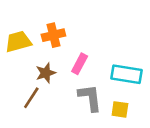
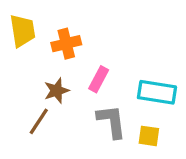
yellow trapezoid: (18, 42) -> (23, 31), moved, turned 96

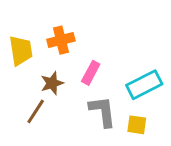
yellow trapezoid: (23, 31) -> (21, 50), moved
cyan rectangle: (157, 92) -> (144, 85), turned -36

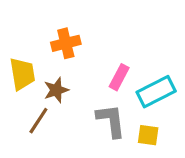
yellow trapezoid: (21, 50) -> (22, 74), moved
pink rectangle: (91, 73) -> (119, 77), moved

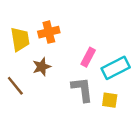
yellow trapezoid: (22, 74) -> (20, 39), moved
brown line: (38, 121) -> (15, 86), moved, turned -72

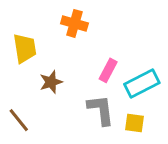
orange cross: (49, 32) -> (74, 23), moved, turned 30
brown line: (15, 86) -> (19, 120), moved

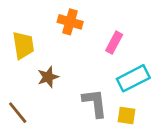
pink rectangle: (108, 70) -> (114, 43), moved

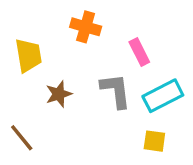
pink rectangle: (114, 43) -> (139, 52), turned -55
gray L-shape: (95, 103) -> (116, 91), moved

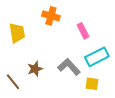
gray L-shape: (116, 91) -> (69, 67), moved, turned -35
brown star: (59, 94) -> (35, 69), moved

